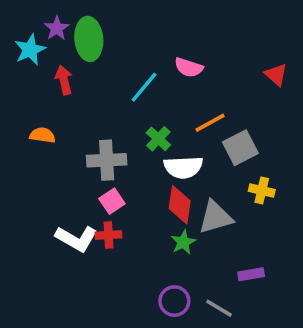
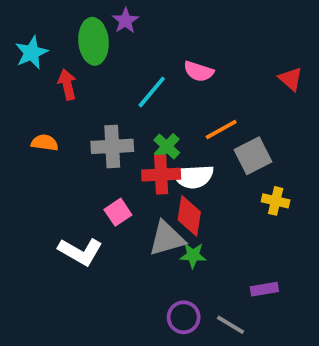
purple star: (57, 28) -> (125, 21), moved
gray cross: (107, 160) -> (112, 146), moved
gray triangle: (215, 217) -> (167, 238), moved
red cross: (108, 235) -> (161, 175), moved, size x1.4
green star: (183, 242) -> (193, 255), turned 30

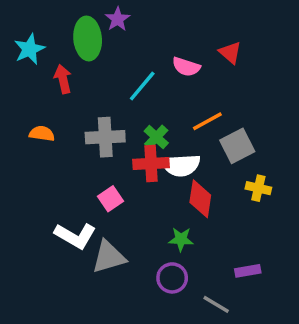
red triangle: (291, 79) -> (230, 53), moved
red diamond: (189, 216) -> (200, 199), moved
gray triangle: (167, 238) -> (109, 257), moved
purple circle: (184, 317) -> (172, 278), moved

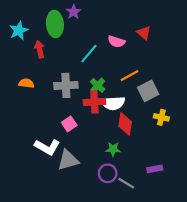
gray line: (216, 304) -> (126, 183), moved

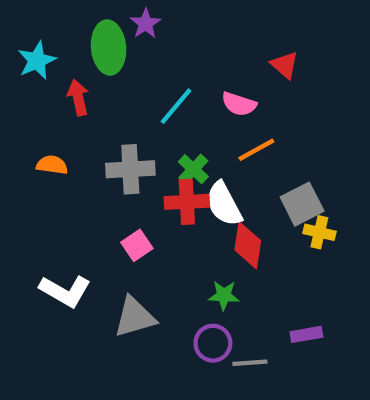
pink semicircle: (116, 42) -> (239, 104), moved
gray square: (148, 91) -> (302, 204), moved
white semicircle: (113, 103) -> (224, 204), turned 65
white L-shape: (47, 147) -> (65, 291), moved
gray line: (126, 183) -> (250, 363), turned -35

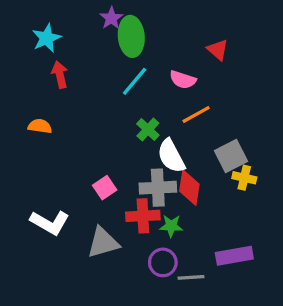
green ellipse: (109, 48) -> (131, 36), moved
cyan star: (37, 61) -> (47, 38), moved
gray cross: (130, 169) -> (158, 188), moved
red cross: (187, 202) -> (143, 216), moved
purple rectangle: (306, 334) -> (234, 256), size x1.5

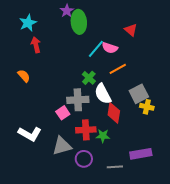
cyan line: (135, 81) -> (96, 49), moved
orange semicircle: (40, 126) -> (24, 76), turned 40
gray cross: (158, 188) -> (78, 100), moved
purple circle: (163, 262) -> (84, 159), moved

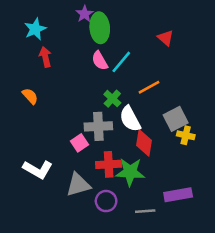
pink semicircle: (110, 48) -> (100, 61), moved, turned 42
green star: (103, 136) -> (130, 172), size x1.6

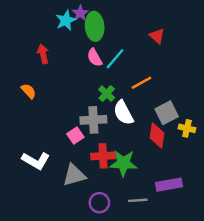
cyan star: (35, 29) -> (66, 20), moved
yellow cross: (186, 135) -> (187, 128), moved
red diamond: (144, 143) -> (157, 136), moved
purple circle: (106, 201) -> (99, 203), moved

